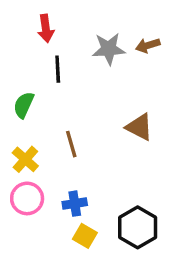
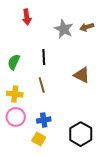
gray star: (109, 49) -> (64, 29), turned 30
black line: (58, 69) -> (44, 57), moved
yellow cross: (25, 159) -> (15, 94), turned -35
yellow square: (85, 236) -> (39, 139), moved

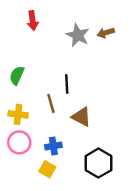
black line: (44, 57) -> (67, 84), moved
brown triangle: (82, 75) -> (81, 117), moved

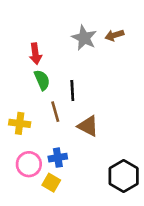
red arrow: (33, 21) -> (35, 54), moved
green semicircle: (17, 75) -> (42, 80), moved, turned 132
pink circle: (19, 142) -> (29, 164), moved
black hexagon: (98, 163) -> (124, 176), moved

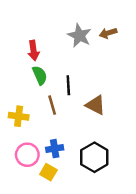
brown triangle: (88, 126) -> (96, 105), moved
black hexagon: (124, 176) -> (94, 157), moved

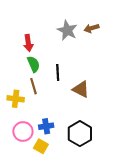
brown line: (52, 105) -> (34, 86), moved

